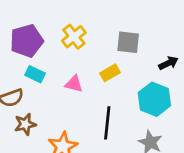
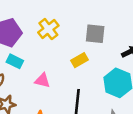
pink triangle: (74, 84) -> (42, 81), moved

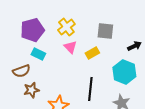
pink triangle: (42, 81) -> (70, 47), moved, turned 32

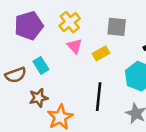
cyan rectangle: (38, 54) -> (41, 65), moved, turned 32
brown star: (31, 90) -> (38, 98), moved

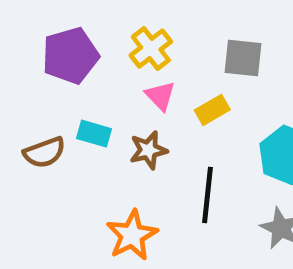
cyan rectangle: (41, 65) -> (94, 134), turned -42
brown star: (38, 98) -> (148, 150), moved

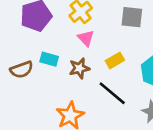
yellow rectangle: (212, 110) -> (115, 60), moved
black line: (207, 195) -> (112, 93), turned -56

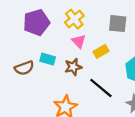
yellow rectangle: (115, 60) -> (101, 51), moved

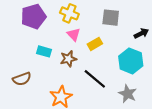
yellow cross: (74, 19) -> (69, 13), turned -30
brown semicircle: (24, 68) -> (22, 79), moved

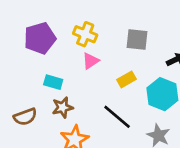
pink triangle: (74, 34) -> (90, 61), turned 40
yellow rectangle: (95, 44) -> (126, 79), moved
brown star: (68, 59) -> (63, 107), moved

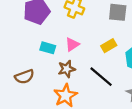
pink triangle: (90, 61) -> (72, 44), moved
brown star: (63, 107) -> (67, 69), moved

